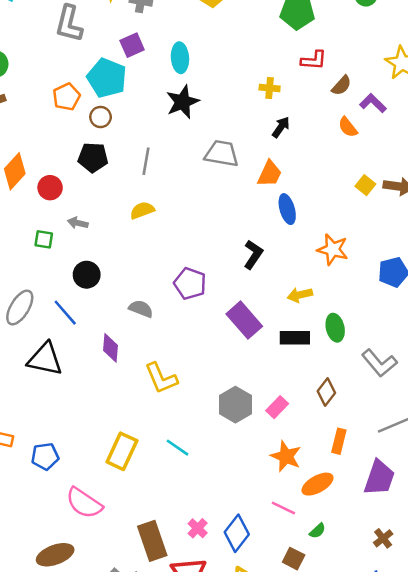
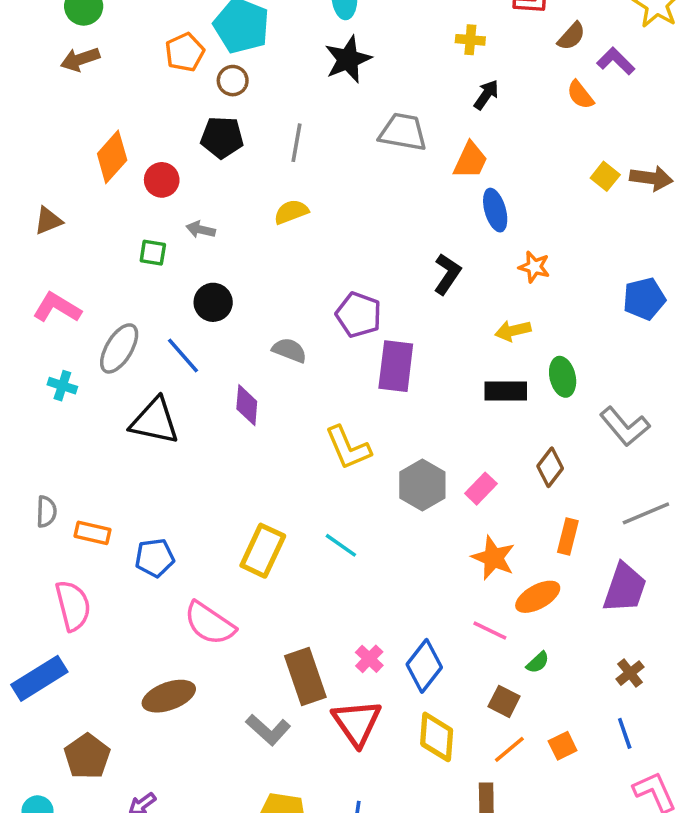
orange star: (333, 249) -> (534, 267), moved, size x0.7
purple rectangle: (244, 320) -> (396, 366), moved, turned 48
yellow L-shape: (161, 378) -> (348, 448), moved

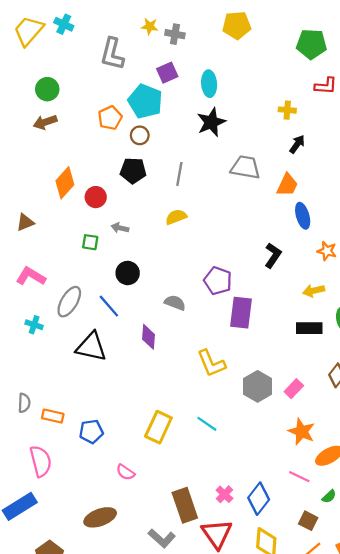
pink semicircle: (210, 623) -> (125, 472), size x0.6

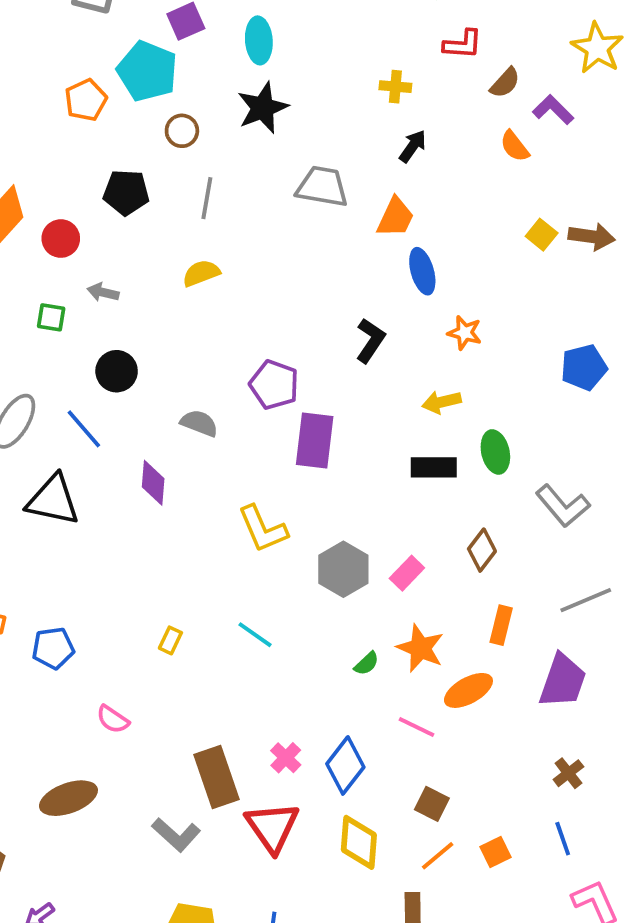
brown circle: (140, 135) -> (182, 131), moved
yellow rectangle: (158, 427) -> (170, 640), size x0.5
green semicircle: (329, 496) -> (367, 664), moved

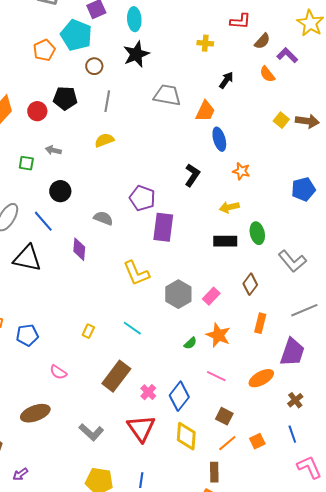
black arrow: (413, 146) -> (226, 80), moved
red circle: (61, 239) -> (37, 111), moved
orange ellipse: (468, 690) -> (261, 378), moved
brown rectangle: (217, 777) -> (116, 376), moved, turned 56

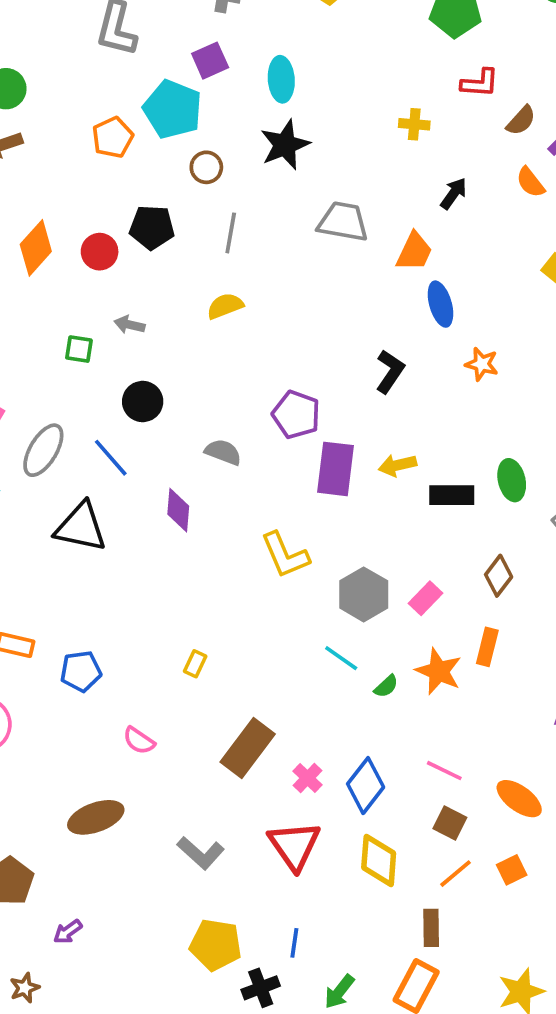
yellow arrow: (229, 207) -> (397, 465), moved
orange rectangle: (260, 323) -> (487, 647), moved
cyan line: (132, 328) -> (341, 658), moved
pink line: (216, 376) -> (444, 771), moved
orange ellipse: (261, 378) -> (519, 799), moved, turned 65

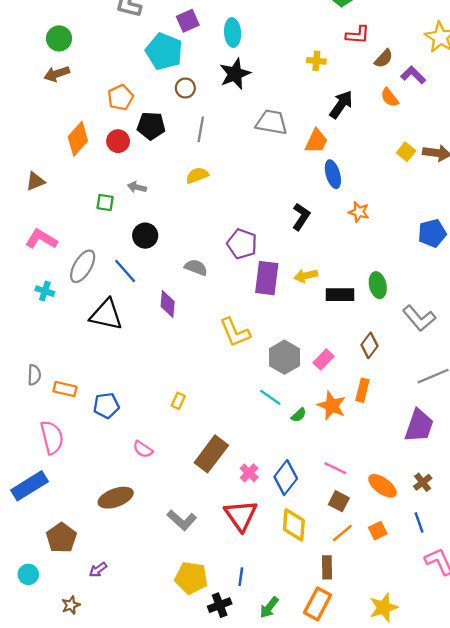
orange pentagon: (113, 137) -> (120, 97), moved
black arrow: (454, 194) -> (341, 105), size x1.4

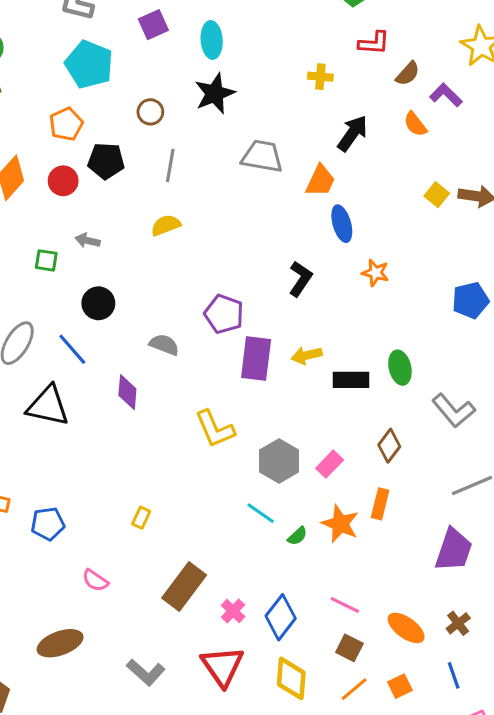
cyan pentagon: (164, 51) -> (89, 64), moved

